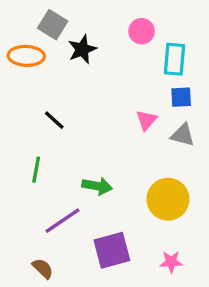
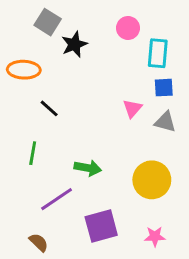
orange ellipse: (26, 56) -> (24, 70), moved

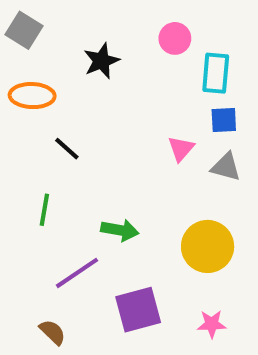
gray square: (48, 22) -> (24, 30), moved

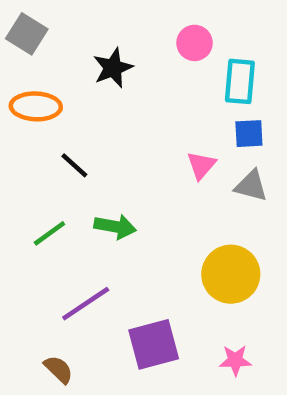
green line: (44, 210) -> (49, 233), turned 44
green arrow: (120, 230) -> (115, 227), moved

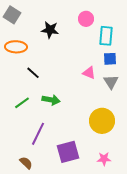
black star: (113, 68) -> (50, 30), turned 30
pink triangle: (201, 165) -> (89, 73), turned -48
gray triangle: (251, 186) -> (111, 82), turned 42
purple line: (86, 304) -> (38, 134), turned -30

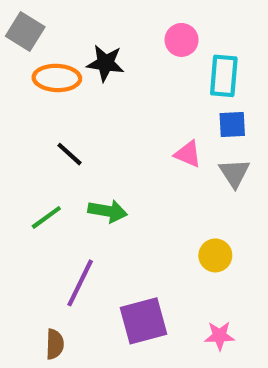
orange ellipse: (16, 47) -> (57, 78), moved
yellow circle: (102, 121) -> (215, 255), size x0.6
brown semicircle: (26, 163) -> (55, 344), turned 48

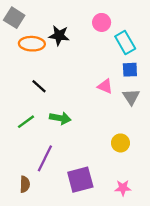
cyan rectangle: (224, 76) -> (125, 43), turned -35
brown semicircle: (55, 344) -> (25, 184), moved

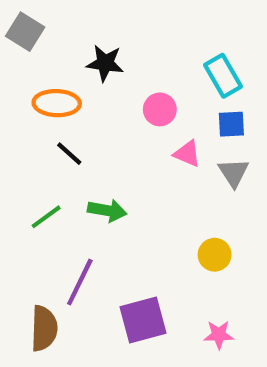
pink circle: (102, 22) -> (160, 109), moved
orange ellipse: (32, 44) -> (57, 103), moved
brown semicircle: (25, 184) -> (44, 328), size x1.5

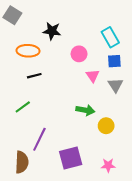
black line: (69, 154) -> (34, 76), turned -56
pink triangle: (187, 154) -> (93, 76), turned 32
green arrow: (107, 210) -> (85, 110), moved

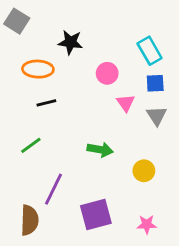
green arrow: (85, 110) -> (100, 150), moved

